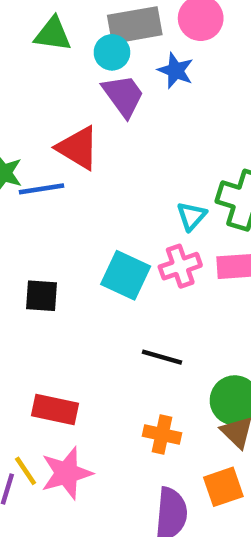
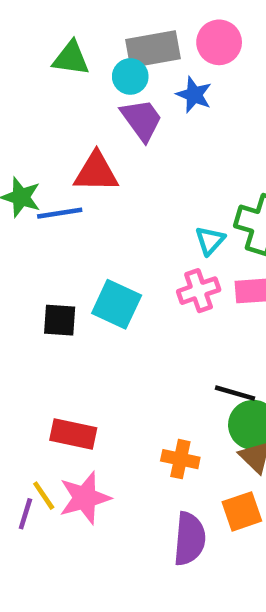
red triangle: (78, 148) -> (96, 172), turned -30
cyan square: (126, 275) -> (117, 304), moved
black line: (162, 357) -> (235, 393), moved

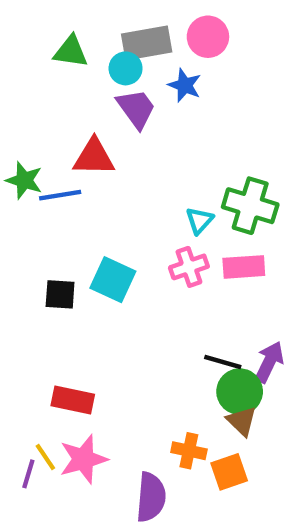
orange cross: (180, 459) -> (189, 451), moved
purple semicircle: (189, 539) -> (151, 497), moved

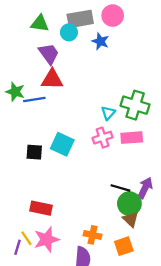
purple trapezoid: (136, 109) -> (49, 54), moved
orange cross: (189, 451) -> (92, 235), moved

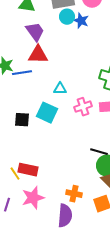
cyan circle: (69, 32) -> (67, 17), moved
cyan triangle: (108, 113) -> (60, 89), moved, turned 48
yellow line: (26, 238) -> (15, 174), moved

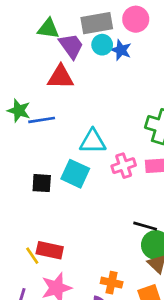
purple trapezoid: (35, 32) -> (71, 46), moved
red triangle: (38, 55) -> (60, 77), moved
cyan triangle: (60, 89) -> (93, 141), size x1.5

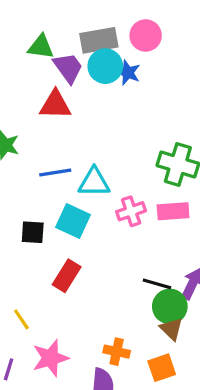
cyan circle: (102, 45) -> (105, 66), size x1.4
blue line: (42, 120) -> (55, 173), moved
red rectangle: (50, 250) -> (67, 276), moved, turned -70

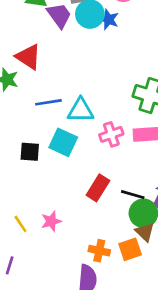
red triangle: (55, 105) -> (28, 57), moved, turned 32
red rectangle: (67, 276) -> (98, 188), moved
pink star: (50, 358) -> (51, 221), moved, size x0.7
orange square: (162, 368) -> (130, 249), moved

